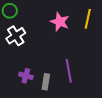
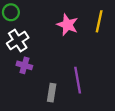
purple cross: (26, 76) -> (24, 65), moved

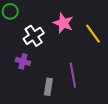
yellow line: (99, 21) -> (93, 34), moved, turned -48
white cross: (18, 41) -> (34, 36), moved

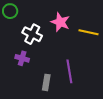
yellow line: (93, 34) -> (88, 32), turned -42
white cross: (34, 36) -> (32, 34), turned -30

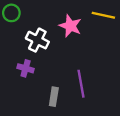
yellow line: (88, 32) -> (103, 15), moved

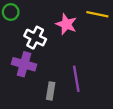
purple cross: (26, 68) -> (24, 64), size x1.5

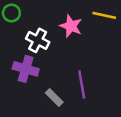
gray rectangle: (51, 91) -> (54, 98), turned -54

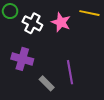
white cross: (38, 40) -> (32, 23), moved

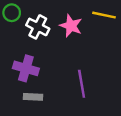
gray rectangle: (47, 83) -> (33, 97), moved, turned -42

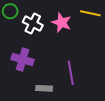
gray rectangle: (33, 97) -> (44, 88), moved

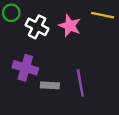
gray rectangle: (44, 88) -> (50, 85), moved

